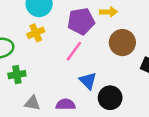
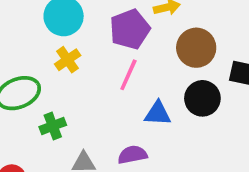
blue triangle: (88, 81) -> (158, 113), turned -30
black circle: (110, 98) -> (202, 98), moved

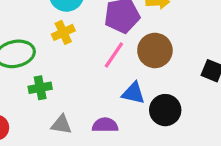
brown circle: (196, 48) -> (155, 50), moved
black circle: (202, 98) -> (165, 110), moved

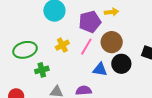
yellow cross: (63, 32) -> (62, 45), moved
black circle: (165, 110) -> (121, 64), moved

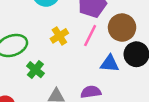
green cross: (42, 70) -> (35, 70), turned -32

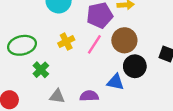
blue triangle: (110, 64) -> (115, 82), moved

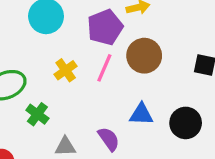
black circle: (135, 66) -> (186, 123), moved
purple semicircle: (89, 96) -> (109, 139), turned 66

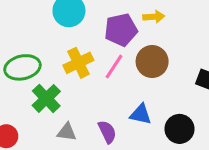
yellow cross: (66, 70) -> (78, 63), size x1.4
green cross: (37, 114) -> (46, 98), size x1.4

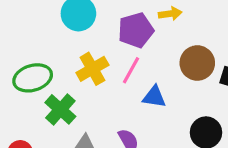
brown circle: (152, 62) -> (197, 63), moved
blue triangle: (141, 114) -> (154, 97), moved

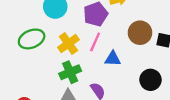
green ellipse: (33, 78) -> (32, 39), moved
green cross: (60, 109) -> (70, 72), moved, turned 30

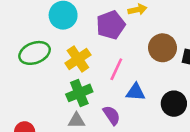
pink line: (95, 42) -> (116, 69), moved
blue triangle: (113, 59) -> (136, 92), moved

